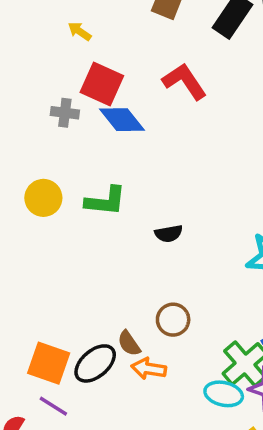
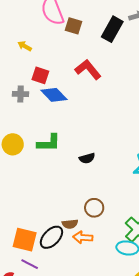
red square: (102, 84) -> (40, 75), size x0.7
brown semicircle: (129, 343) -> (70, 224), turned -56

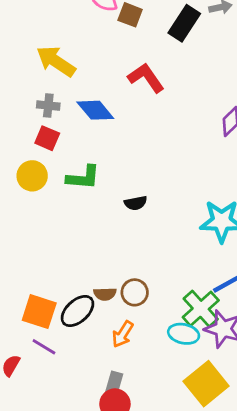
yellow arrow: (25, 46) -> (56, 61), moved, size x2.0
red square: (40, 75) -> (47, 138), moved
brown circle: (94, 208) -> (135, 292), moved
orange arrow: (83, 237) -> (123, 334), moved, turned -66

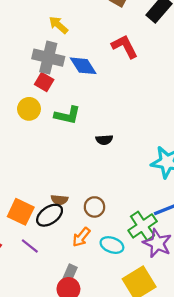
yellow arrow: (56, 61) -> (58, 25), size x0.7
gray cross: (48, 106) -> (48, 58), size x1.8
brown semicircle: (105, 294) -> (59, 200), moved
cyan ellipse: (184, 334) -> (112, 245), moved
purple line: (44, 347) -> (30, 246), moved

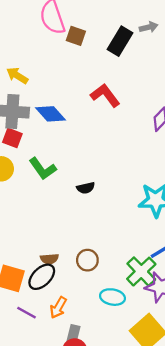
red L-shape: (125, 46) -> (105, 95), moved
green L-shape: (67, 115) -> (43, 169), turned 52
orange arrow: (81, 237) -> (58, 308), moved

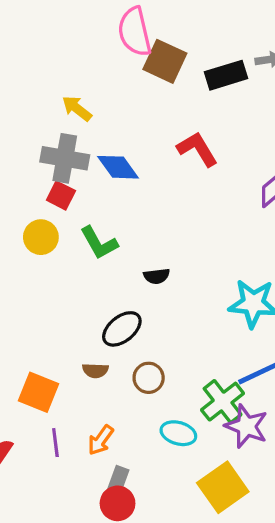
brown square: (76, 36) -> (165, 61), size x1.5
black rectangle: (120, 41) -> (226, 75), turned 36
black ellipse: (42, 277) -> (122, 329), moved
purple line: (26, 313) -> (55, 443), turned 48

